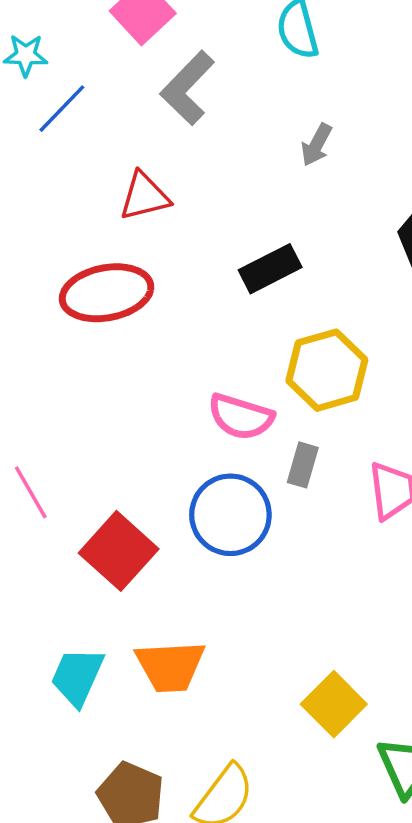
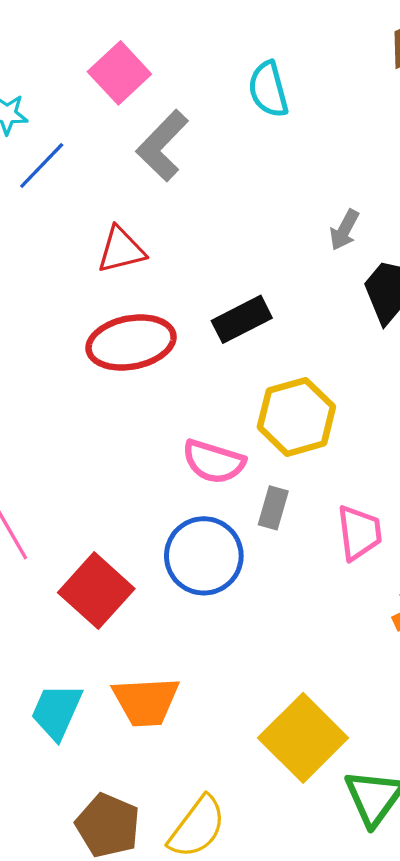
gray arrow: (317, 145) -> (344, 230), moved
red ellipse: (107, 293) -> (131, 342), moved
yellow square: (334, 704) -> (303, 738), size x1.4

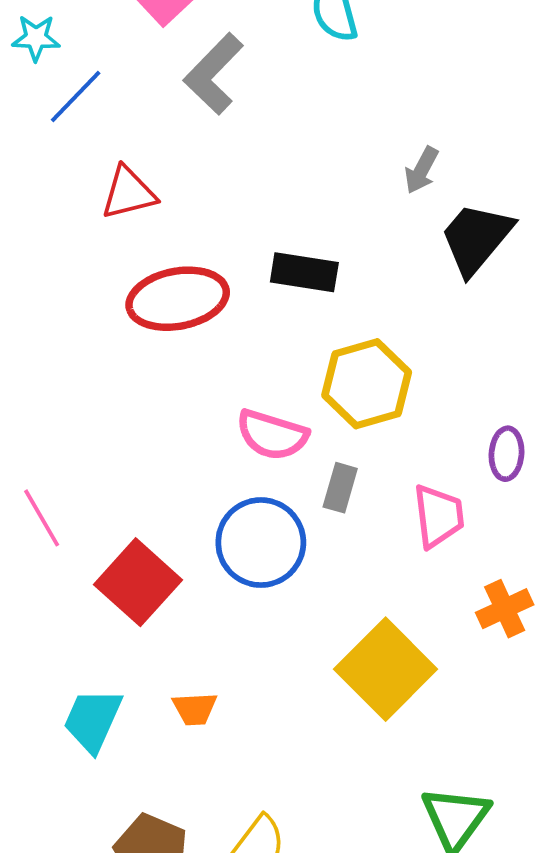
red triangle: (121, 250) -> (129, 193), moved
black rectangle: (242, 319) -> (304, 272), turned 36
orange trapezoid: (146, 701) -> (195, 709), size x0.6
yellow square: (303, 738) -> (386, 669), moved

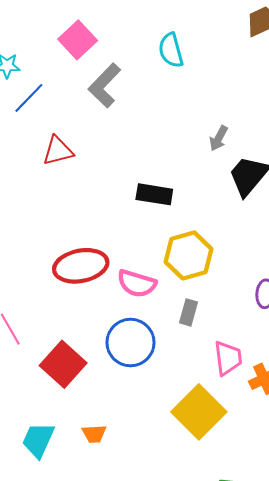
red ellipse: (178, 299) -> (81, 266), moved
gray rectangle: (340, 488) -> (189, 312), moved
pink trapezoid: (438, 516) -> (228, 358), moved

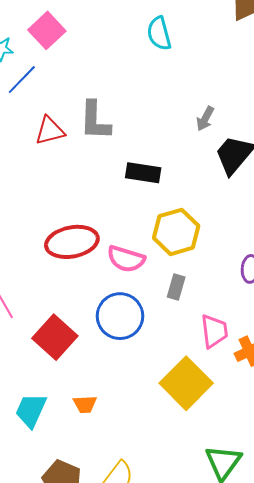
pink square: (78, 40) -> (47, 30), moved
gray L-shape: (105, 85) -> (95, 121), moved, turned -42

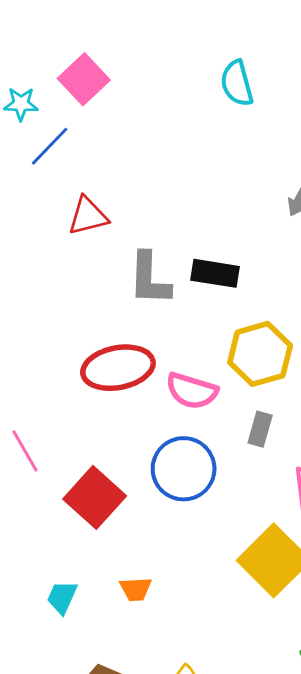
gray L-shape: (95, 121) -> (149, 279), moved
cyan trapezoid: (31, 410) -> (62, 597), size x0.7

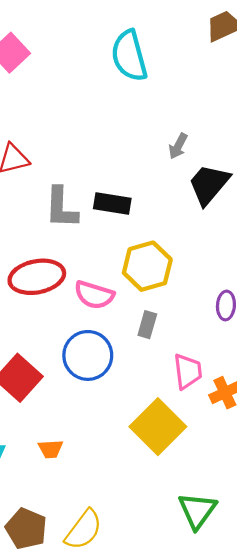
cyan semicircle: (237, 83) -> (129, 56), size x1.4

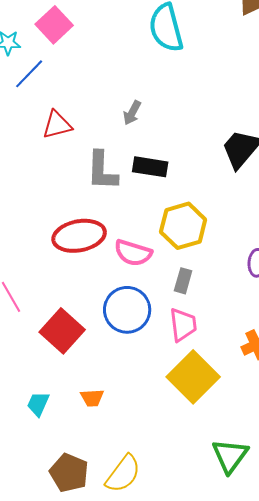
gray arrow: (178, 146) -> (132, 113), moved
pink trapezoid: (188, 371) -> (183, 325), moved

